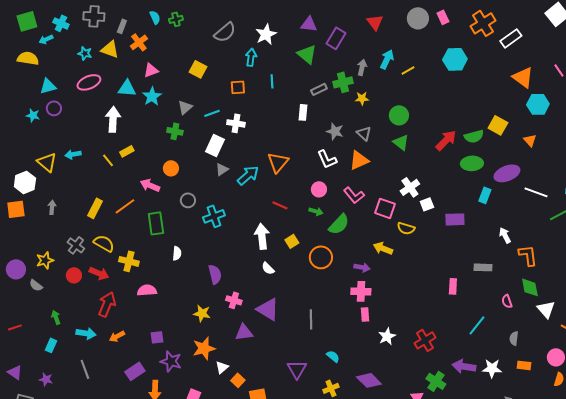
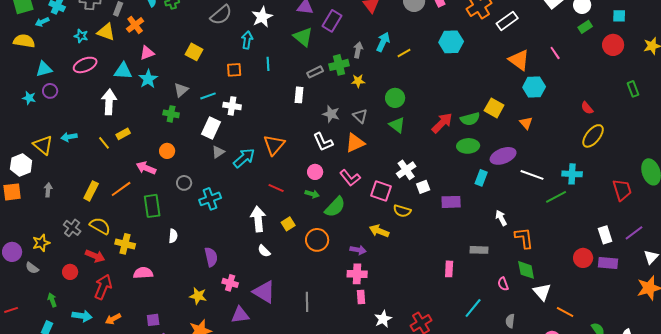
red circle: (74, 275) -> (70, 272), moved

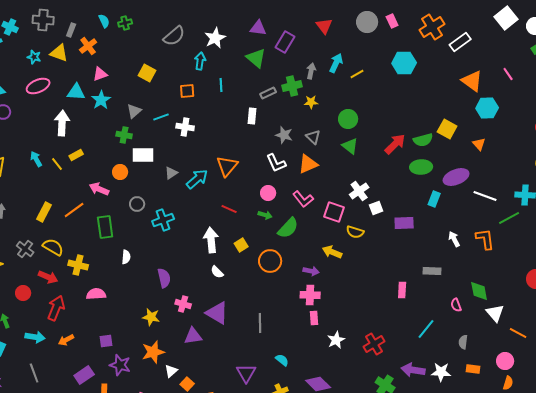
white rectangle: (211, 128) -> (143, 155), moved, turned 65
cyan arrow: (69, 137) -> (36, 159), moved, turned 70
orange L-shape: (524, 238) -> (485, 239), moved

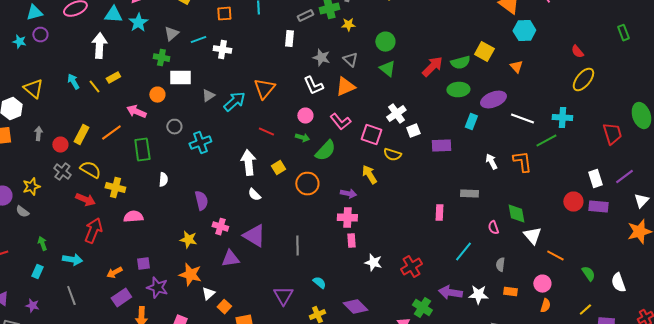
yellow arrow: (332, 252) -> (369, 175), turned 36
red circle: (23, 293) -> (60, 145), moved
orange arrow: (66, 340) -> (114, 273), moved
white star: (336, 340) -> (373, 263), turned -30
orange star: (153, 352) -> (190, 275), turned 30

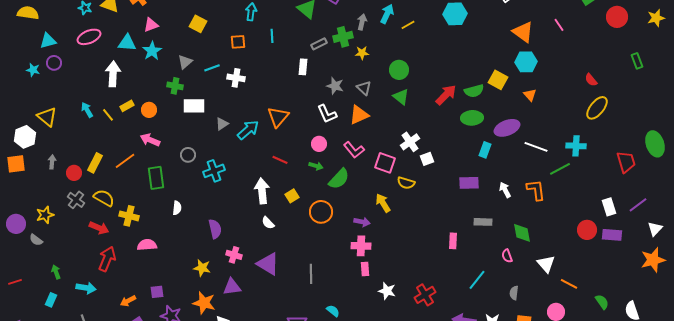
cyan hexagon: (524, 31) -> (526, 62), moved
orange circle: (157, 95) -> (149, 110), moved
purple rectangle: (441, 146) -> (469, 183), moved
green diamond: (516, 214) -> (522, 233), moved
purple triangle: (230, 259) -> (232, 287), moved

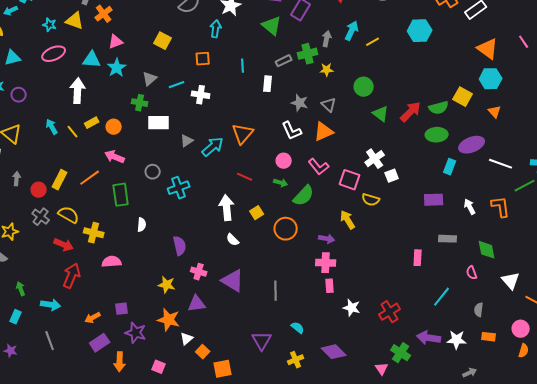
cyan line: (272, 36) -> (243, 66), moved
purple circle: (54, 63) -> (19, 95), moved
green triangle: (401, 97) -> (381, 114), moved

